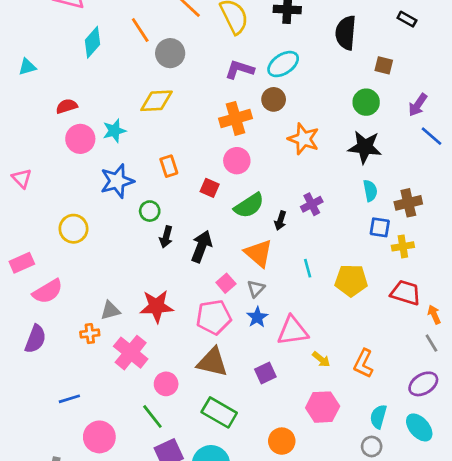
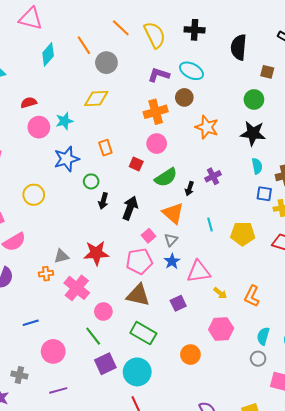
cyan ellipse: (283, 64) -> (191, 71), turned 60

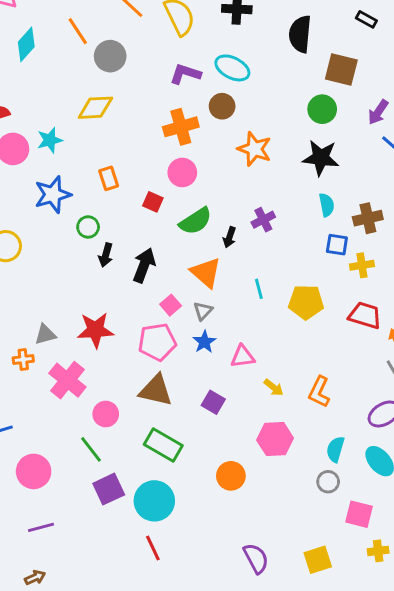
brown square: (267, 72) -> (341, 69), size x1.6
pink triangle: (199, 272) -> (243, 357), size x0.7
purple square: (178, 303) -> (213, 402), turned -35

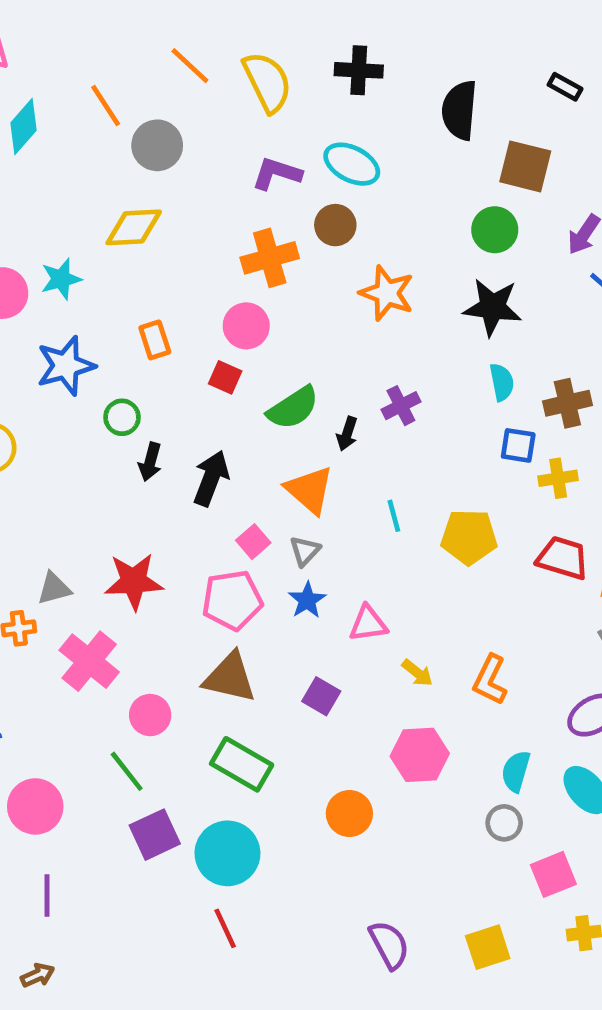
pink circle: (182, 172) -> (246, 326), moved
pink square: (359, 514) -> (553, 874), turned -36
purple line: (41, 527) -> (47, 896), turned -75

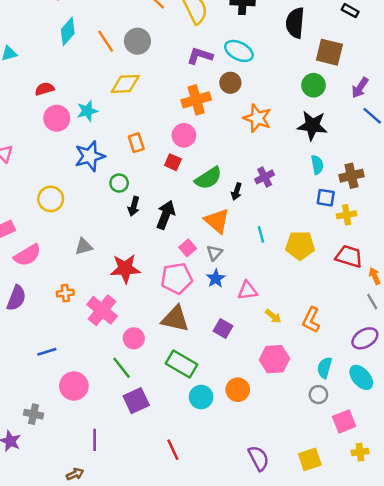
orange line: (106, 105) -> (106, 41), moved
gray triangle: (54, 588) -> (84, 247), moved
cyan circle: (227, 853) -> (201, 397), moved, size x0.7
purple line: (47, 896) -> (95, 440), moved

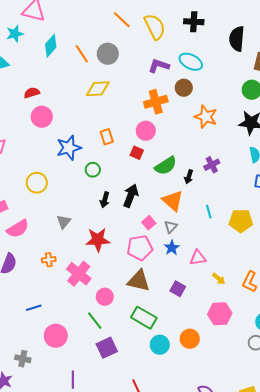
cyan star: (87, 111) -> (15, 34), moved
black arrow: (134, 206) -> (105, 200), moved
gray triangle: (84, 247) -> (64, 222), turned -35

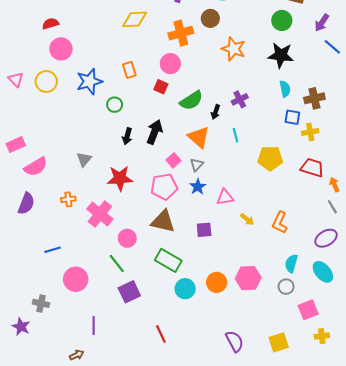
yellow diamond: (98, 89) -> (135, 19), moved
yellow circle: (37, 183) -> (46, 81), moved
cyan line: (209, 212) -> (236, 135), moved
purple square: (178, 289) -> (204, 230), turned -35
pink hexagon: (220, 314) -> (248, 278), moved

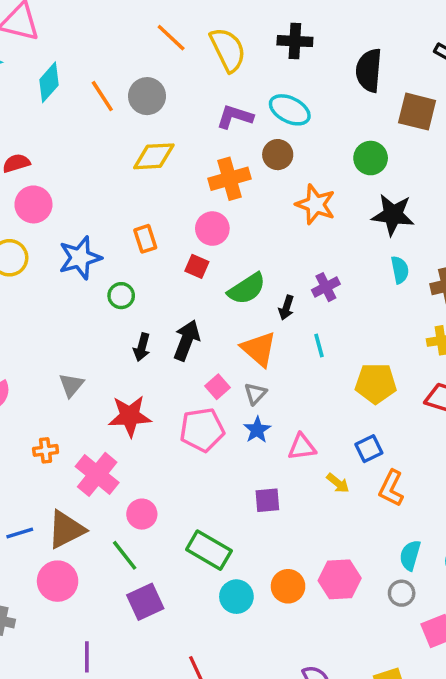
green circle: (282, 20) -> (371, 158), moved
blue square: (292, 117) -> (369, 449), moved, turned -35
brown triangle: (163, 221) -> (66, 530), moved, turned -40

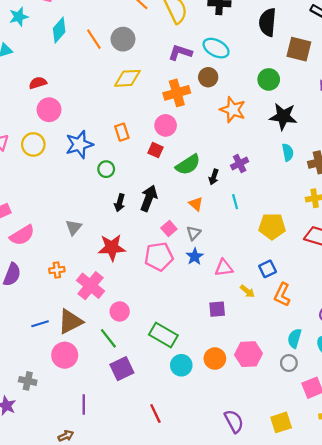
orange triangle: (259, 349) -> (196, 204), size x0.6
purple square: (267, 500) -> (217, 309), moved

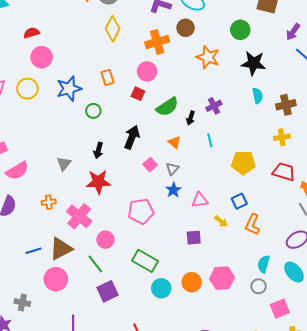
yellow diamond: (127, 78) -> (113, 29), turned -60
black arrow: (120, 203) -> (98, 150), moved
pink pentagon: (159, 257) -> (141, 211), moved

